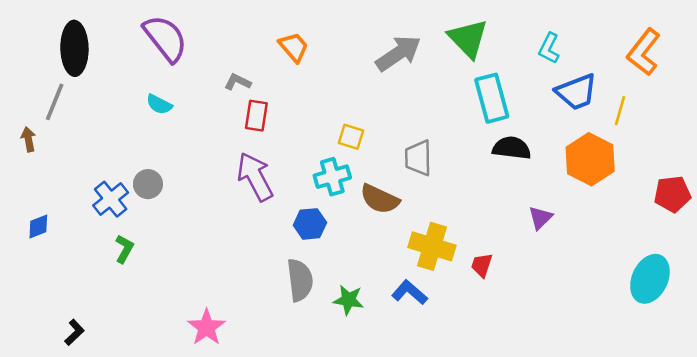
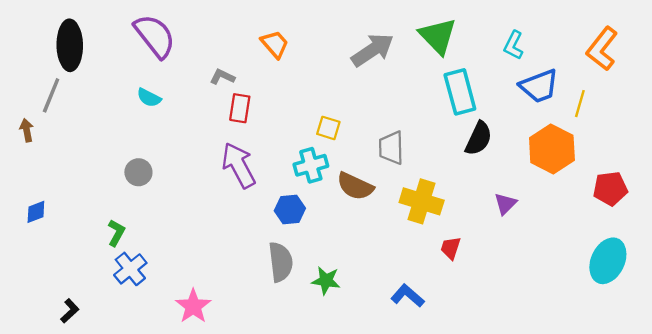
black semicircle: (512, 148) -> (479, 138), turned 108
red pentagon: (672, 194) -> (610, 189), moved
blue cross: (111, 199) -> (130, 269), moved
yellow cross: (432, 246) -> (422, 201), moved
blue L-shape: (410, 292) -> (408, 296), moved

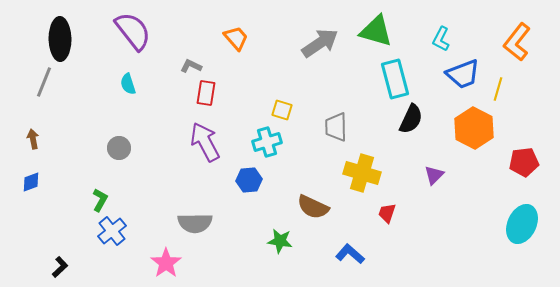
green triangle: (438, 36) -> (376, 31), turned -30
cyan semicircle: (149, 98) -> (128, 84), turned 45
brown arrow: (27, 130) -> (33, 139), moved
brown semicircle: (355, 186) -> (313, 207), moved
gray semicircle: (281, 262) -> (195, 223), moved, turned 96

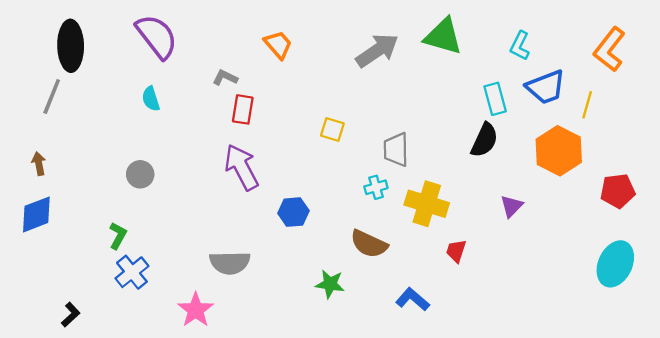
cyan rectangle: (395, 79) -> (495, 99), moved, size x0.7
cyan cross: (267, 142) -> (376, 187), moved, size x0.7
blue diamond: (31, 182) -> (36, 214), size x1.6

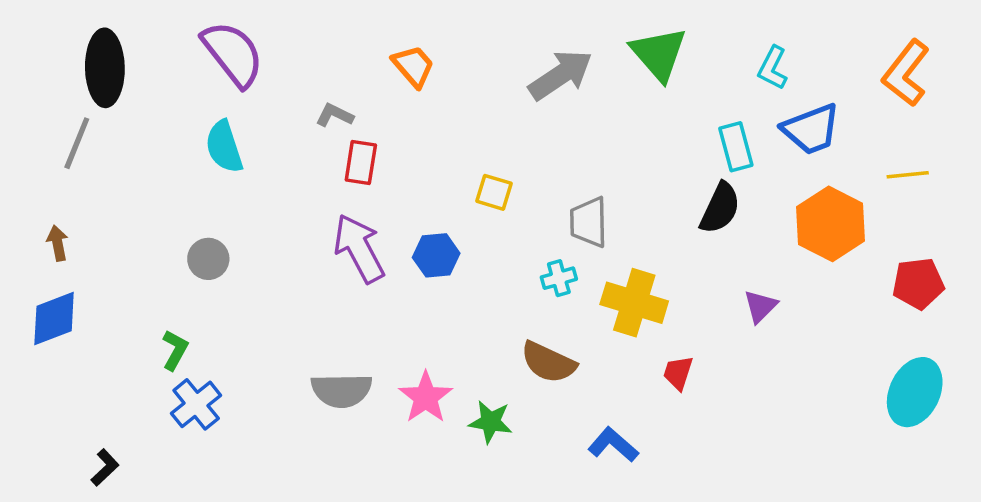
green triangle: (443, 36) -> (659, 54), turned 33
cyan semicircle: (151, 99) -> (224, 147), size x1.4
yellow line: (587, 105) -> (908, 175), moved, turned 68
blue hexagon: (293, 212) -> (436, 255), moved
pink star: (196, 310) -> (426, 397), moved

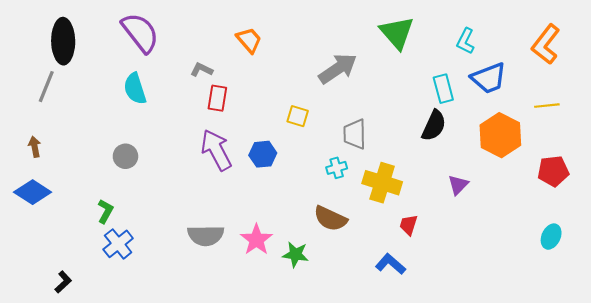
gray arrow: (561, 75) -> (338, 69), moved
blue diamond: (54, 318) -> (33, 192), turned 54
cyan ellipse: (915, 392) -> (551, 237), size x0.6
blue L-shape: (613, 445) -> (391, 264), moved

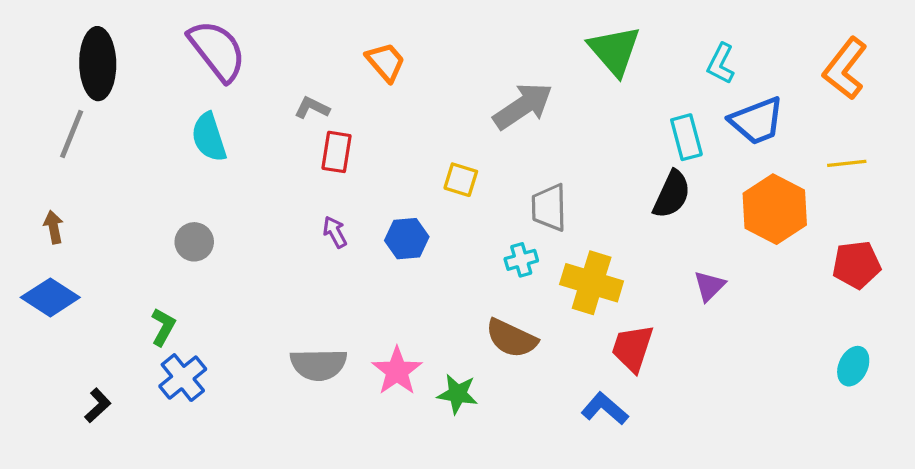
purple arrow: (216, 150) -> (335, 232), size x0.5
red trapezoid: (409, 225) -> (632, 348), size x1.5
black L-shape: (63, 282) -> (98, 405), moved

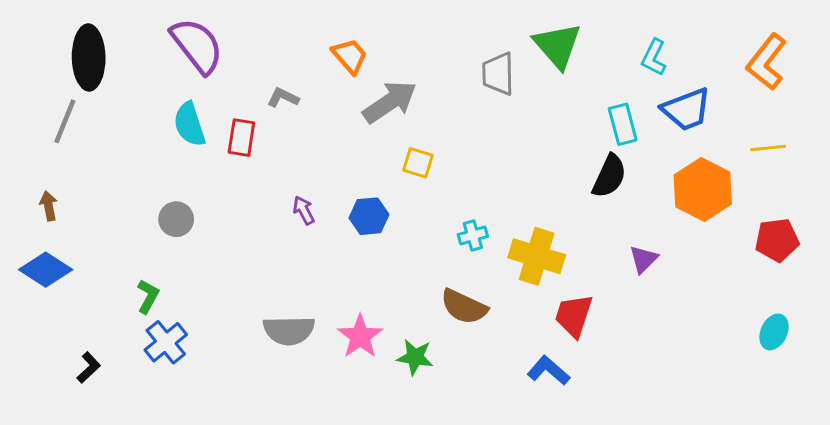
gray arrow: (523, 106) -> (390, 102), moved
red rectangle: (336, 152) -> (241, 138), moved
gray trapezoid: (549, 208) -> (498, 74), moved

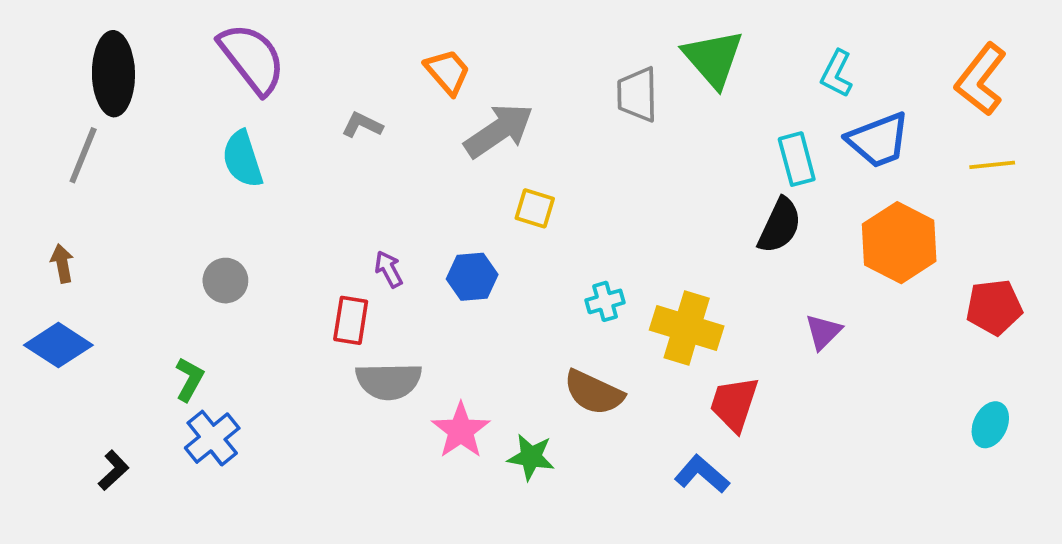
red rectangle: (241, 138) -> (351, 320), moved
yellow line: (768, 148) -> (992, 165), moved
gray semicircle: (289, 330) -> (389, 381), moved

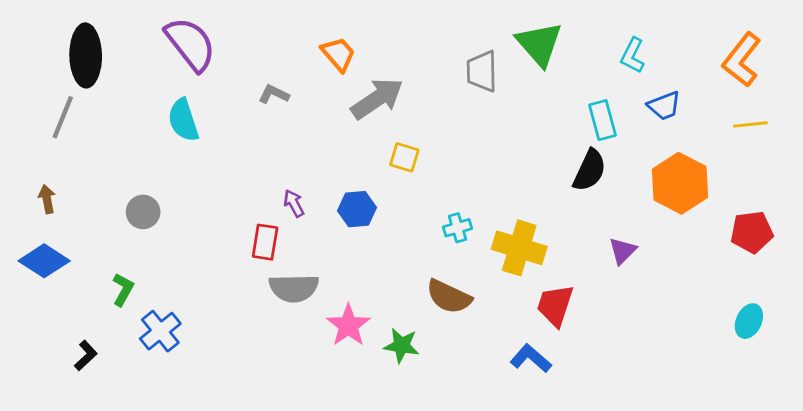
blue trapezoid: (878, 140) -> (664, 106), size x0.7
gray circle: (225, 281) -> (143, 212), moved
green L-shape: (189, 379) -> (123, 289), moved

